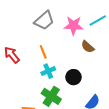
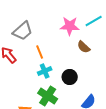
gray trapezoid: (44, 20) -> (23, 31), moved

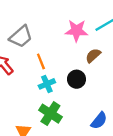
brown semicircle: (84, 47) -> (93, 55), turned 96
black circle: (70, 77) -> (76, 79), moved

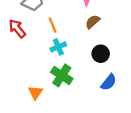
brown semicircle: (93, 55) -> (93, 22), moved
black circle: (76, 79) -> (101, 54), moved

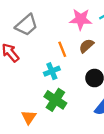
orange line: (53, 25) -> (62, 49), moved

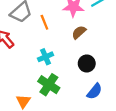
orange line: (62, 49) -> (44, 22), moved

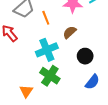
brown semicircle: (79, 32) -> (70, 32), moved
cyan cross: (46, 57) -> (47, 50), size x1.5

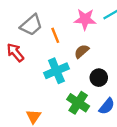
green cross: (50, 76) -> (78, 103), moved

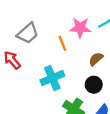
orange line: (55, 35) -> (62, 43), moved
brown semicircle: (82, 51) -> (96, 59), moved

